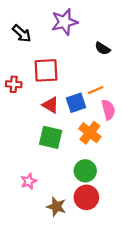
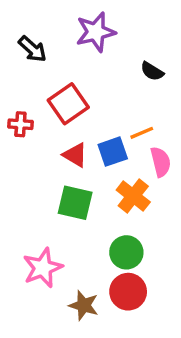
red square: (46, 70) -> (68, 104), turned -32
pink star: (29, 181) -> (43, 268), size x1.6

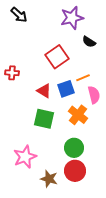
purple star: (96, 32) -> (72, 18), moved
black arrow: (32, 49) -> (19, 15), moved
red square: (68, 104) -> (57, 57), moved

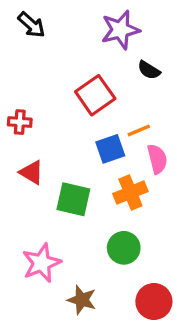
red triangle: (44, 91) -> (31, 172), moved
orange cross: (78, 115) -> (130, 192), turned 30
red circle: (75, 171) -> (154, 302), moved

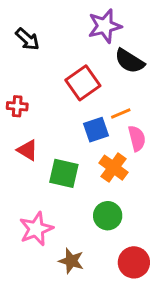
black arrow: (31, 25) -> (27, 39), moved
black semicircle: (149, 70) -> (130, 61), size x1.5
orange cross: (130, 192) -> (113, 168), turned -32

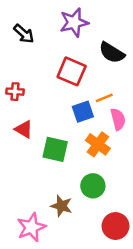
purple star: (105, 26) -> (74, 22), moved
red square: (83, 83) -> (72, 71), turned -32
pink star: (36, 229) -> (31, 227), moved
brown star: (71, 261) -> (61, 206), moved

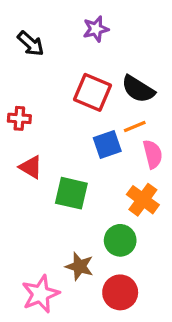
purple star: (74, 22) -> (96, 29), size x0.7
black semicircle: (112, 53) -> (138, 89), moved
orange cross: (98, 144) -> (143, 200), moved
red circle: (116, 226) -> (120, 292), moved

